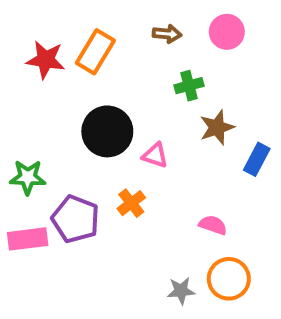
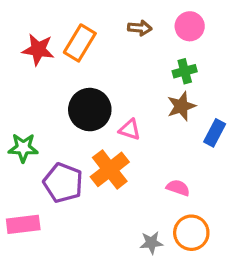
green cross: (189, 86) -> (185, 71), moved
orange cross: (131, 203) -> (110, 169), size x1.6
pink rectangle: (28, 239) -> (23, 224), moved

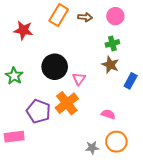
orange rectangle: (80, 43) -> (59, 15), moved
brown star: (181, 106) -> (110, 65), turned -30
pink triangle: (130, 130) -> (79, 79), turned 48
green star: (23, 148) -> (14, 76), moved, turned 30

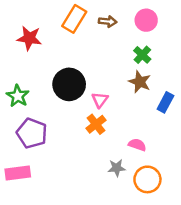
green cross: (112, 43) -> (142, 55), turned -32
orange cross: (67, 103) -> (96, 124), moved, size x0.7
purple pentagon: (38, 111) -> (32, 133), moved
gray star: (92, 148) -> (117, 168), moved

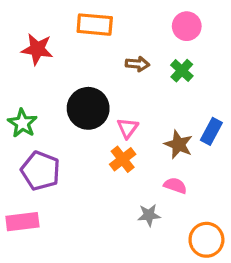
orange rectangle: (74, 19) -> (95, 25), turned 64
brown arrow: (108, 21) -> (137, 64), moved
brown star: (140, 82) -> (179, 144), moved
orange circle: (147, 179) -> (206, 240), moved

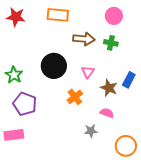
red star: (37, 49) -> (16, 17), moved
brown arrow: (137, 64) -> (84, 39), size x1.5
green cross: (182, 71) -> (111, 43), turned -32
pink triangle: (128, 128) -> (88, 72), moved

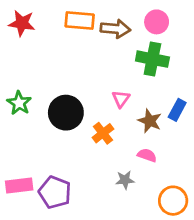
brown arrow: (84, 39) -> (115, 29), moved
green cross: (111, 43) -> (152, 59), size x1.6
black circle: (54, 66) -> (66, 113), moved
purple pentagon: (25, 104) -> (55, 192), moved

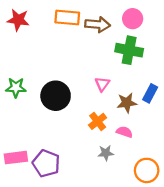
green star: (19, 103) -> (16, 88), turned -30
brown star: (150, 121) -> (127, 103), turned -30
orange cross: (103, 133) -> (98, 121), moved

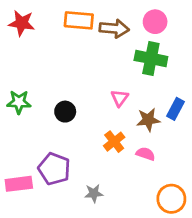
black circle: (56, 96) -> (65, 112), size x0.6
gray star: (106, 153) -> (94, 193), moved
purple pentagon: (46, 163) -> (54, 169), moved

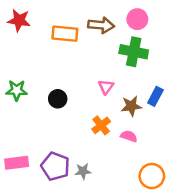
orange rectangle: (79, 20) -> (65, 34), moved
purple pentagon: (54, 169) -> (55, 166), moved

